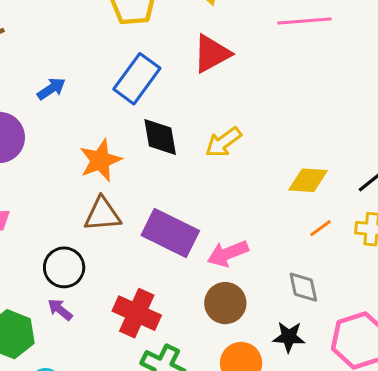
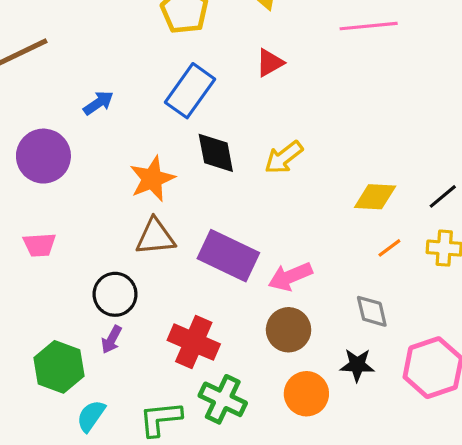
red triangle: (212, 54) -> (270, 63), size x0.7
purple arrow: (60, 310) -> (111, 340), turned -100

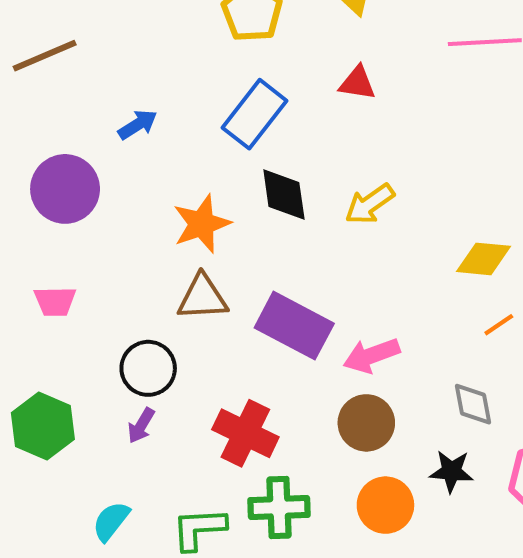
red triangle: (270, 63) -> (357, 83), turned 36
green hexagon: (59, 367) -> (43, 426), moved
green cross: (223, 399) -> (279, 507), turned -30

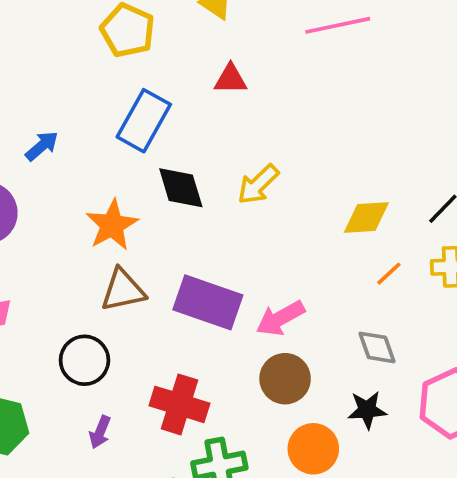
purple arrow: (141, 426) -> (100, 432), moved

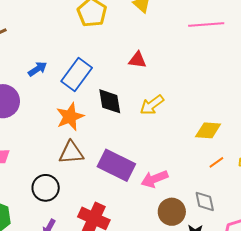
red triangle: (231, 79) -> (137, 60), moved
blue rectangle: (144, 121) -> (77, 75), moved
brown circle: (285, 379) -> (172, 212), moved

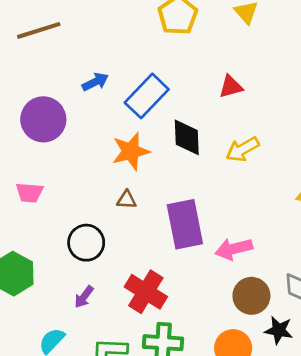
red triangle: (137, 60) -> (231, 87), turned -30
brown triangle: (71, 153) -> (127, 200), size x0.6
purple rectangle: (116, 165) -> (185, 224), turned 45

